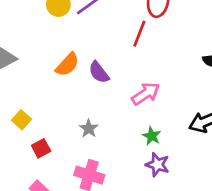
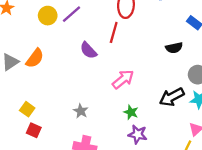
orange semicircle: (67, 65) -> (35, 58), moved
purple semicircle: (99, 72) -> (88, 50), moved
red square: (41, 148) -> (34, 130), moved, turned -32

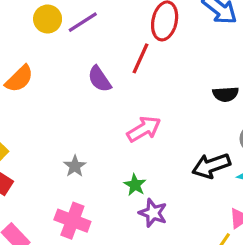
green star: (131, 112) -> (135, 185), moved

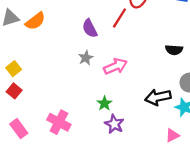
gray star: (75, 166) -> (86, 58), moved

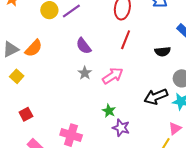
red line: (119, 18) -> (126, 40), moved
yellow square: (14, 69) -> (17, 76), moved
red square: (14, 91) -> (26, 114), turned 32

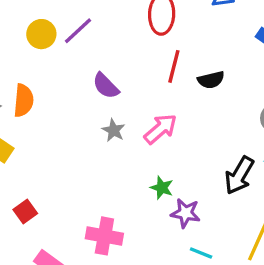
orange semicircle: (34, 48) -> (24, 101), turned -30
black semicircle: (163, 52) -> (211, 80), moved
black arrow: (156, 97) -> (239, 175), moved, turned -30

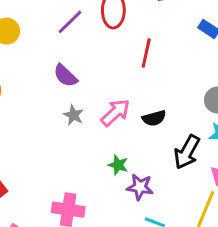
purple line: (78, 31) -> (70, 22), moved
red line: (174, 66) -> (146, 53), moved
black semicircle: (211, 80) -> (154, 118), moved

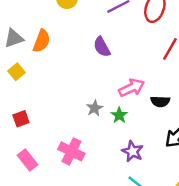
gray star: (73, 115) -> (95, 108), moved
green star: (118, 165) -> (119, 115), moved

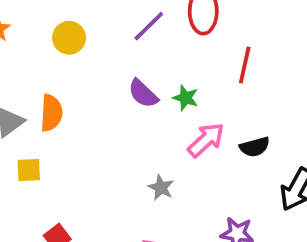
yellow square: (16, 72) -> (29, 170), turned -35
green star: (119, 115) -> (186, 98), moved

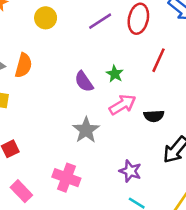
purple semicircle: (143, 94) -> (84, 82), moved
gray star: (161, 187) -> (86, 130), size x1.5

